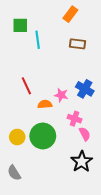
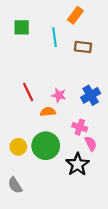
cyan line: (38, 40) -> (54, 37), moved
blue cross: (85, 89) -> (91, 95), turned 30
pink star: (61, 95) -> (59, 95), moved
black star: (82, 162) -> (78, 164), moved

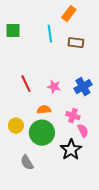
green square: (22, 27) -> (13, 31), moved
orange semicircle: (48, 112) -> (44, 110), moved
yellow circle: (18, 147) -> (16, 126), moved
gray semicircle: (15, 185) -> (27, 163), moved

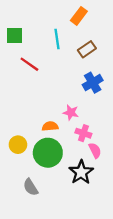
brown rectangle: (76, 43) -> (87, 49), turned -42
red line: (26, 84) -> (29, 64), moved, turned -30
pink star: (54, 87) -> (71, 112), moved
blue cross: (83, 87) -> (93, 83), moved

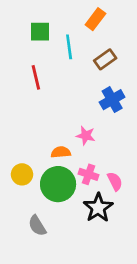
green square: (14, 35) -> (40, 32), moved
red line: (29, 64) -> (36, 77), turned 42
pink cross: (83, 133) -> (89, 174), moved

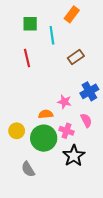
brown rectangle: (105, 59) -> (76, 57), moved
blue cross: (112, 100) -> (89, 91), moved
pink semicircle: (115, 181) -> (86, 120), moved

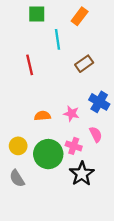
green square: (30, 24) -> (37, 14), moved
blue cross: (89, 91) -> (99, 102), turned -30
orange semicircle: (46, 114) -> (42, 116), moved
gray semicircle: (28, 169) -> (17, 178), moved

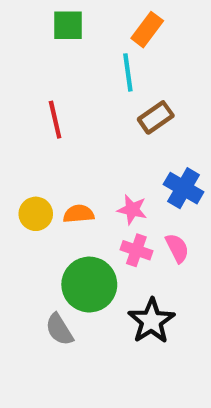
cyan line: (58, 39) -> (128, 72), moved
yellow circle: (18, 146) -> (36, 214), moved
pink cross: (74, 146) -> (136, 250), moved
gray semicircle: (17, 178) -> (59, 330), moved

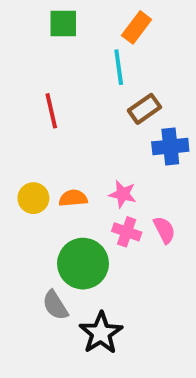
blue cross: (184, 188) -> (170, 147), moved, turned -36
black star: (151, 321) -> (101, 333), moved

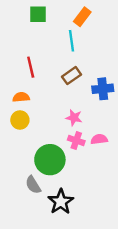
brown rectangle: (145, 109) -> (72, 76), moved
orange semicircle: (73, 198) -> (21, 97), moved
pink semicircle: (164, 230) -> (99, 139), turned -70

